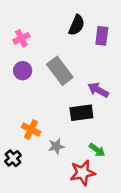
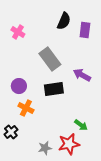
pink cross: (21, 38) -> (18, 32), turned -32
purple circle: (23, 71) -> (19, 86), moved
black rectangle: (81, 113) -> (54, 89), moved
gray star: (56, 146) -> (45, 148), moved

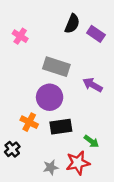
purple rectangle: (85, 30) -> (96, 34), turned -63
gray rectangle: (50, 59) -> (56, 67), turned -35
purple circle: (19, 86) -> (50, 97), moved, size x1.5
black rectangle: (54, 89) -> (61, 127), moved

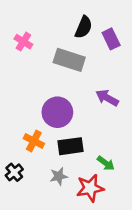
purple rectangle: (96, 34) -> (111, 39), turned 30
gray rectangle: (56, 67) -> (69, 60), moved
gray star: (51, 167) -> (59, 176), moved

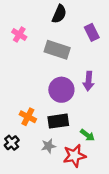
black semicircle: (84, 27) -> (59, 14), moved
purple arrow: (107, 98) -> (89, 81), turned -114
purple circle: (57, 112) -> (61, 90), moved

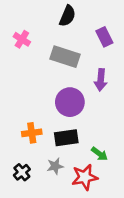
purple arrow: (89, 81) -> (101, 80), moved
orange cross: (28, 117) -> (32, 133), turned -35
black cross: (12, 143) -> (22, 172), moved

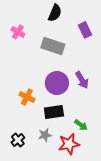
purple arrow: (101, 80) -> (82, 80), moved, turned -36
orange cross: (32, 133) -> (27, 97), moved, turned 35

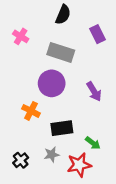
purple circle: (57, 83) -> (52, 83), moved

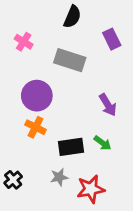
purple circle: (52, 83) -> (37, 96), moved
green arrow: (93, 143) -> (103, 143), moved
black cross: (21, 160) -> (13, 180), moved

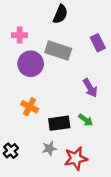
purple rectangle: (112, 39) -> (98, 43), moved
pink cross: (24, 42) -> (20, 35), turned -32
purple circle: (37, 96) -> (31, 64), moved

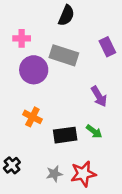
gray star: (49, 149) -> (54, 174), moved

